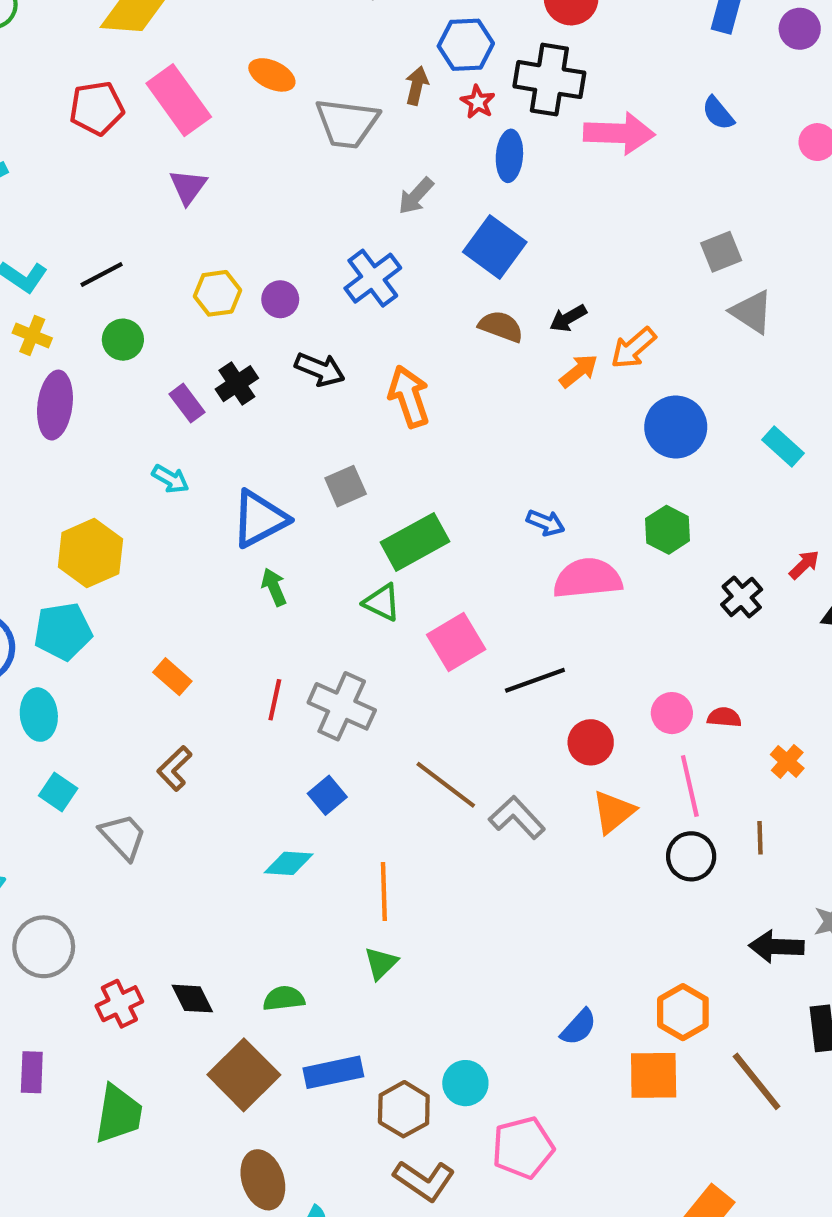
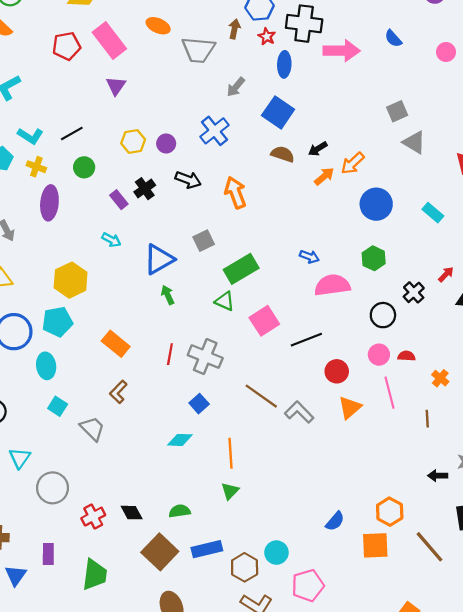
orange rectangle: (172, 677) -> (116, 344), size x1.4
black circle: (691, 856) -> (383, 315), moved
black arrow: (776, 947) -> (438, 476), size x0.7

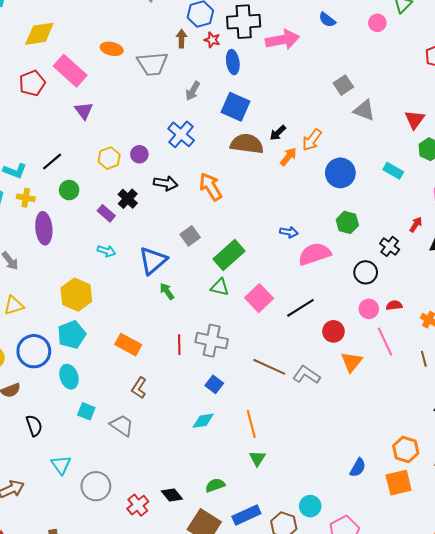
brown semicircle: (283, 154) -> (247, 144), size x1.5

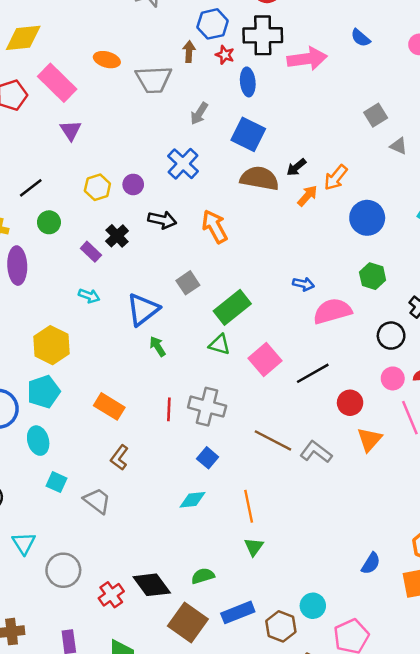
gray triangle: (364, 110) -> (399, 146), size x0.7
black diamond: (172, 495) -> (152, 585), size x1.5

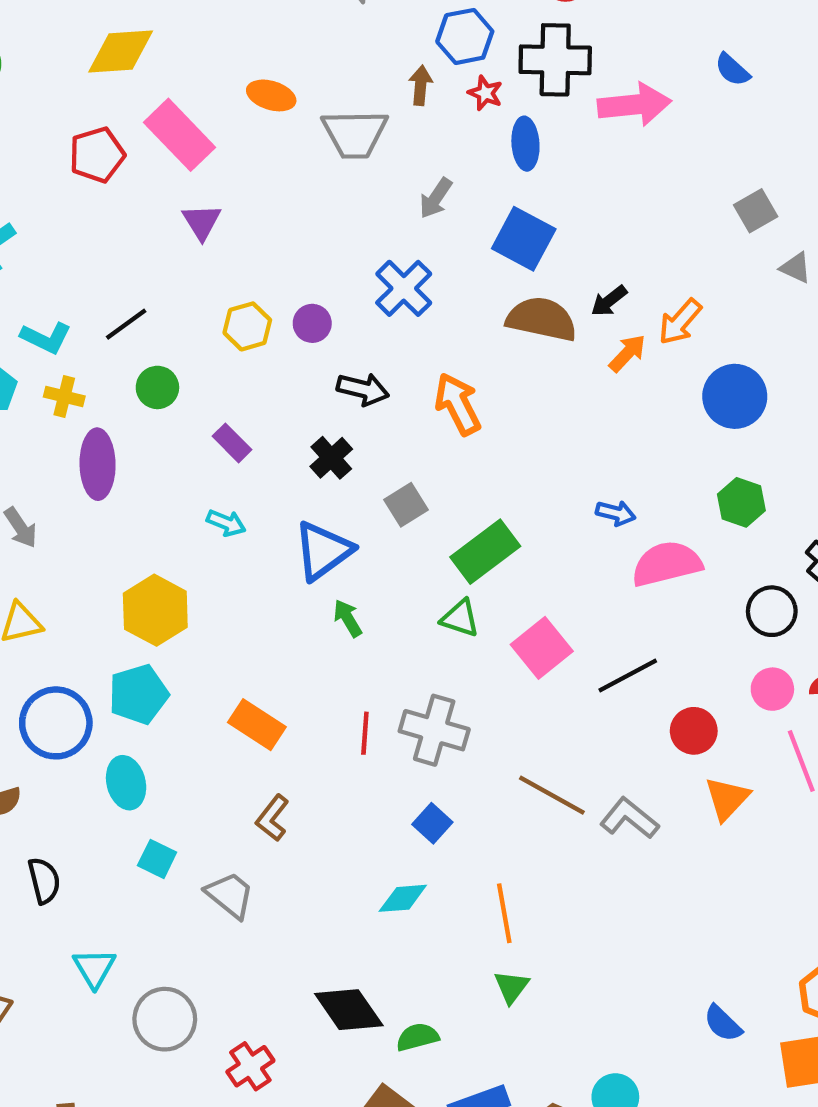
black cross: (117, 236) -> (331, 458), moved
blue semicircle: (371, 563) -> (723, 1023), turned 100
black diamond: (152, 585) -> (349, 1010), moved

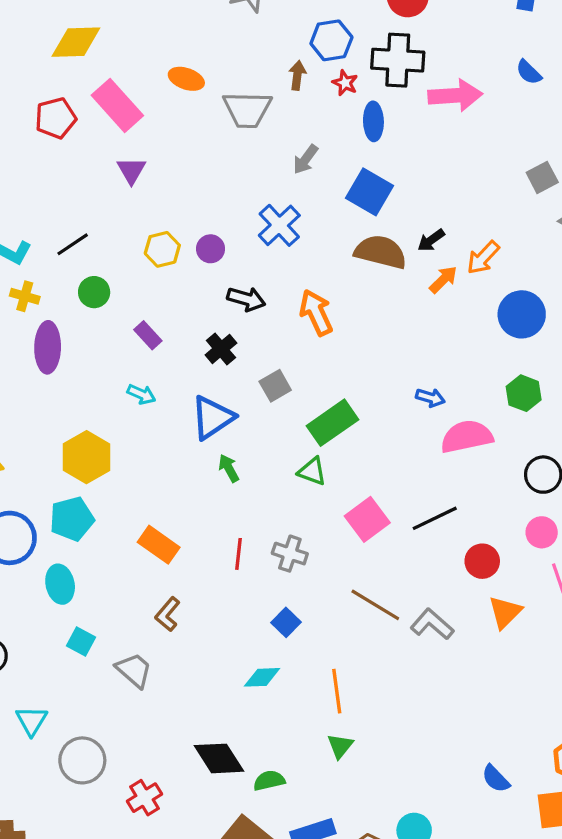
pink square: (542, 648) -> (367, 519), moved
gray cross: (434, 730) -> (290, 554), size x0.7

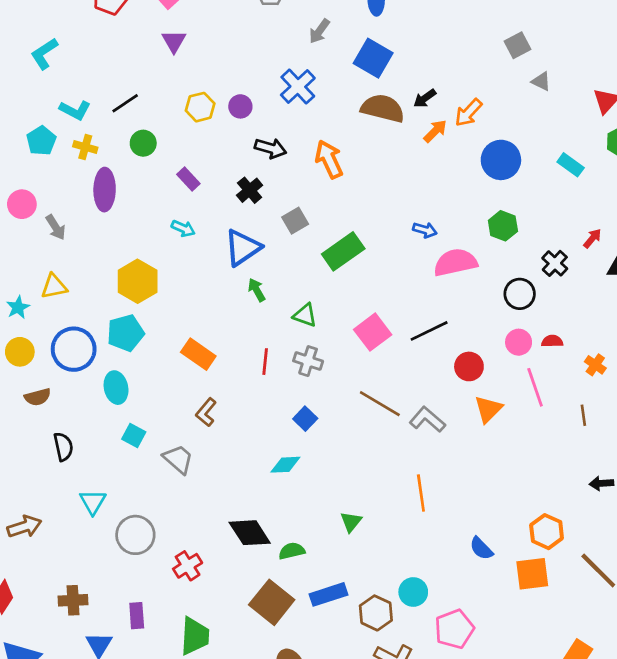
green triangle: (312, 471) -> (305, 315), moved
orange line: (337, 691) -> (421, 493), moved

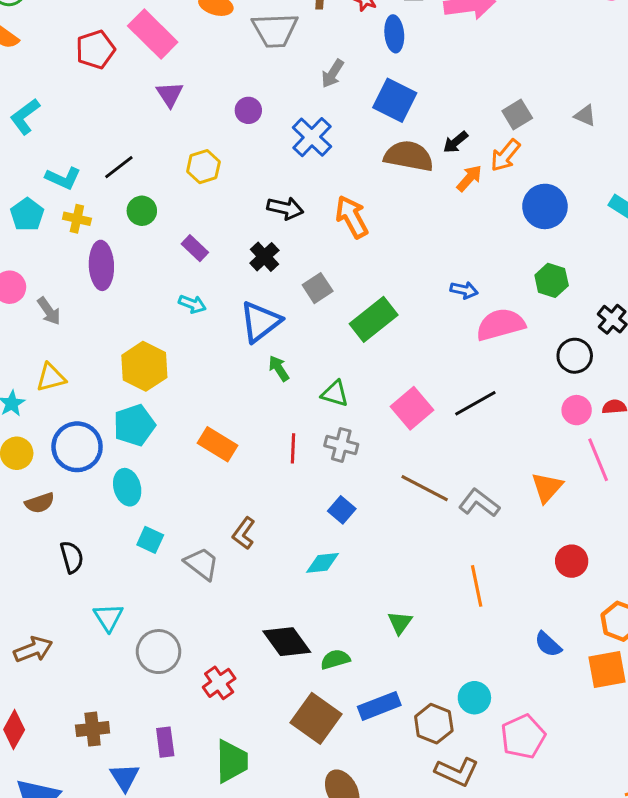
gray square: (517, 45) -> (517, 115), moved
purple circle: (240, 106) -> (248, 110), moved
red circle: (469, 366) -> (572, 561), moved
brown L-shape: (206, 412) -> (244, 533), moved

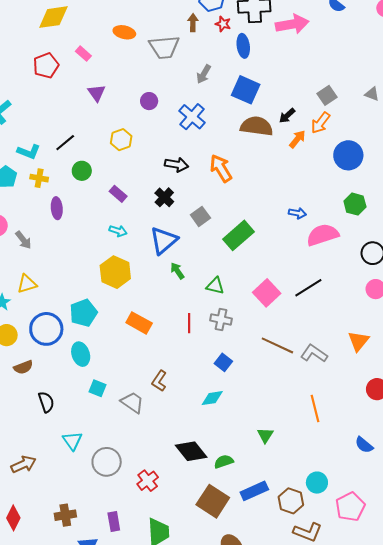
pink rectangle: (153, 34) -> (83, 54), size x0.5
purple ellipse: (101, 265) -> (57, 208), size x0.7
yellow hexagon: (144, 366) -> (115, 272), moved

